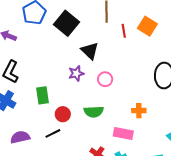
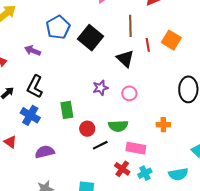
black triangle: (90, 51) -> (125, 59), moved
black line: (53, 133) -> (100, 145), moved
pink rectangle: (123, 133) -> (136, 148), moved

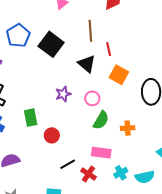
orange square: (171, 40) -> (119, 75), moved
green semicircle: (118, 126) -> (101, 120), moved, turned -54
black line: (100, 145) -> (68, 164), moved
cyan cross: (145, 173) -> (121, 173), moved

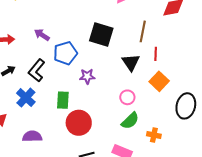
blue pentagon: (18, 36) -> (65, 53), moved
black square: (51, 44) -> (101, 35), turned -35
purple star: (63, 94) -> (87, 76), moved
red circle: (52, 135) -> (79, 123), size x1.6

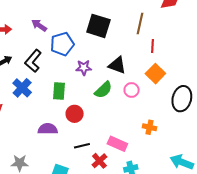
black triangle: (131, 62) -> (117, 65), moved, turned -36
pink circle: (127, 97) -> (132, 90), moved
green semicircle: (130, 121) -> (103, 90), moved
red circle: (79, 123) -> (75, 114), size x0.7
purple semicircle: (32, 136) -> (48, 129), moved

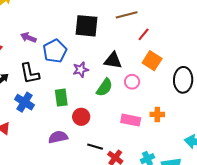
brown line: (140, 24) -> (127, 15), turned 75
red line: (153, 46) -> (144, 34), turned 48
black L-shape: (33, 61) -> (30, 73), turned -40
pink rectangle: (117, 144) -> (131, 120), moved
black line: (82, 146) -> (95, 147), turned 42

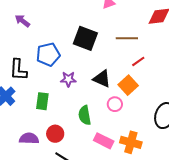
purple arrow: (28, 37) -> (22, 21), moved
orange square: (152, 61) -> (128, 85), moved
green semicircle: (104, 87) -> (85, 115), moved, turned 120
orange cross: (157, 114) -> (131, 142), size x1.5
red circle: (81, 117) -> (55, 134), moved

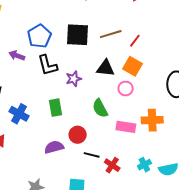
purple arrow: (22, 21) -> (17, 55), moved
brown line: (127, 38) -> (111, 34), moved
blue pentagon: (48, 54) -> (39, 36), moved
black L-shape: (18, 70) -> (47, 65), moved

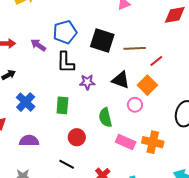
purple semicircle: (54, 147) -> (29, 141), moved
black line: (92, 155) -> (67, 164), moved

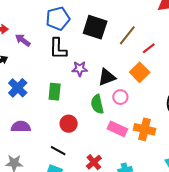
purple arrow: (38, 45) -> (23, 40), moved
brown line: (135, 48) -> (127, 35), turned -50
black triangle: (121, 80) -> (107, 77), moved, turned -42
pink circle: (135, 105) -> (120, 97), moved

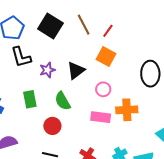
black square: (95, 27) -> (50, 26), turned 30
brown line: (127, 35) -> (84, 25), turned -50
pink circle: (120, 97) -> (103, 89), moved
green semicircle: (97, 104) -> (63, 101), moved

